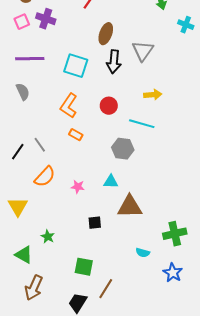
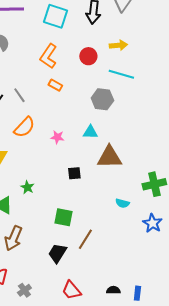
yellow arrow: (153, 95) -> (118, 45), moved

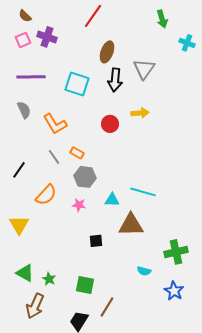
orange L-shape: (48, 56) -> (55, 124), moved, turned -65
cyan line: (121, 74) -> (143, 192), moved
gray line: (19, 95) -> (54, 157), moved
gray hexagon: (102, 99) -> (85, 177), moved
green star: (27, 187) -> (49, 279), moved

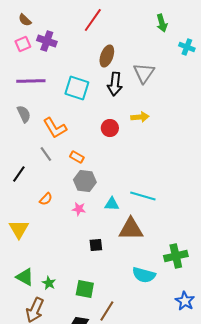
gray line: (54, 157) -> (46, 154), moved
orange semicircle: (46, 195) -> (46, 199), size x0.6
cyan semicircle: (144, 271) -> (144, 275), size x1.6
blue star: (174, 291) -> (185, 301), moved

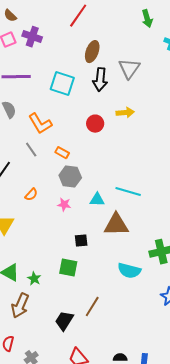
green square: (85, 289) -> (68, 268), moved

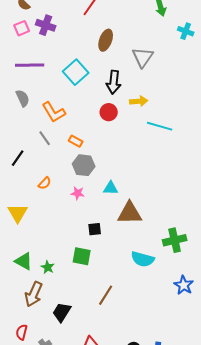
black arrow: (100, 80) -> (114, 82), moved
cyan square: (62, 84) -> (76, 72), turned 30
cyan line: (128, 192) -> (160, 126), moved
black trapezoid: (64, 321) -> (62, 312), moved

